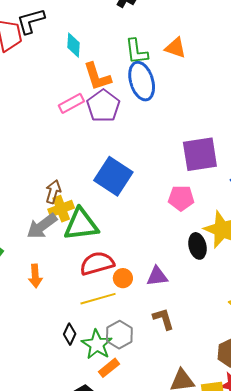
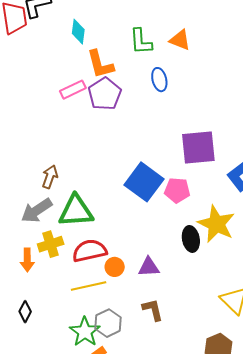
blue ellipse: (142, 81) -> (159, 80), moved, size x0.6
blue square: (113, 176) -> (144, 182), moved
yellow cross: (61, 209) -> (51, 244), moved
black diamond: (70, 334) -> (25, 312), moved

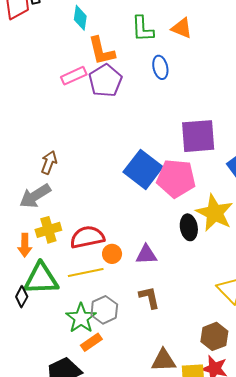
pink pentagon: (177, 190) -> (176, 178), size x1.5
green triangle: (76, 211) -> (41, 279), moved

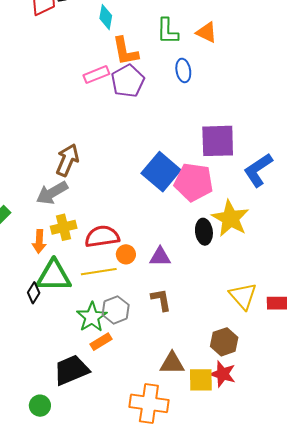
brown arrow: (49, 162) -> (67, 160), size x1.4

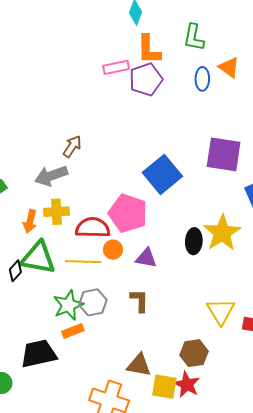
orange triangle: (207, 32) -> (229, 67), moved
brown arrow: (67, 160) -> (72, 146), size x0.7
pink pentagon: (194, 182) -> (128, 213), moved

